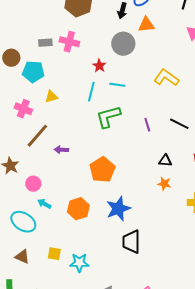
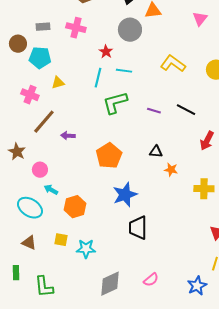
gray rectangle: (45, 43) -> (43, 27), moved
purple line: (147, 125) -> (154, 111), turned -56
black triangle: (165, 161) -> (156, 152), moved
orange hexagon: (78, 209) -> (75, 207), moved

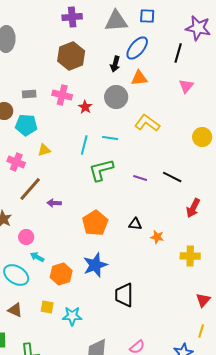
red star: (106, 52) -> (85, 107), moved
yellow L-shape: (173, 64) -> (147, 123), moved
black triangle: (156, 152) -> (135, 224), moved
blue star: (125, 195) -> (95, 265), moved

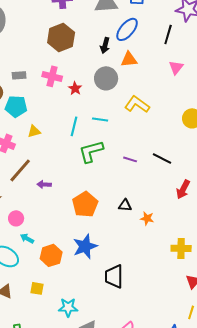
yellow cross: (190, 256) -> (181, 248), moved
cyan star: (72, 316) -> (68, 307), moved

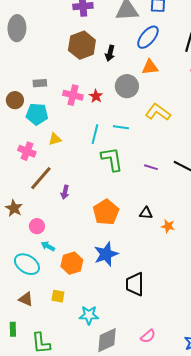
black arrow: (105, 45) -> (110, 53), moved
pink cross: (52, 76) -> (73, 95), moved
green L-shape: (91, 151) -> (112, 159), turned 96
purple arrow: (44, 184) -> (65, 192), turned -80

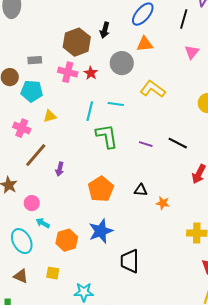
brown hexagon: (82, 45) -> (77, 42), moved
cyan ellipse: (27, 264) -> (22, 241), turned 30

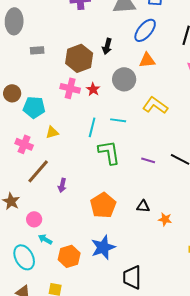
gray rectangle: (35, 60) -> (37, 50), moved

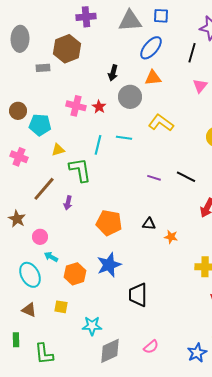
black arrow: (107, 46) -> (113, 73), moved
brown hexagon: (79, 58) -> (67, 49), moved
pink cross: (24, 144) -> (19, 157), moved
green L-shape: (109, 152) -> (80, 170), moved
orange pentagon: (103, 205) -> (109, 223), turned -30

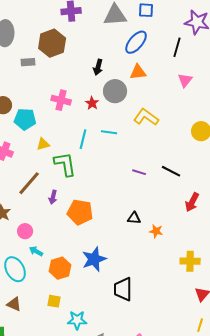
red star: (99, 107) -> (92, 103), moved
orange pentagon: (109, 223) -> (80, 212), moved
yellow square: (61, 307) -> (54, 301), moved

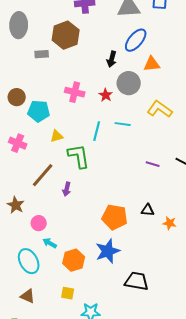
blue ellipse: (136, 42) -> (136, 40), moved
orange pentagon: (80, 212) -> (115, 217), moved
black trapezoid: (123, 289) -> (137, 281), turned 100

